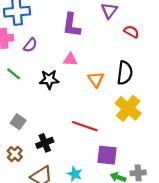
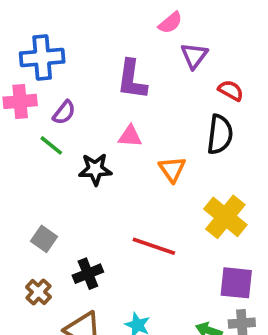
black semicircle: (125, 73) -> (220, 134), moved
green line: (14, 74) -> (51, 145), moved
purple square: (107, 155) -> (236, 283), moved

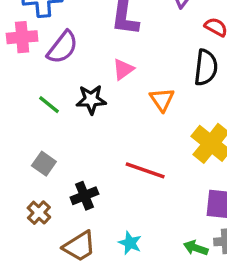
purple semicircle: (64, 112) -> (63, 47), size x1.5
pink triangle: (130, 136) -> (123, 69), turned -40
green line: (51, 145) -> (49, 105), moved

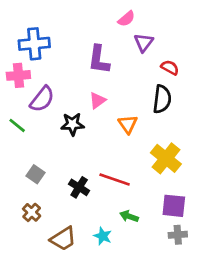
purple semicircle: (63, 47) -> (42, 99), moved
green line: (49, 105) -> (17, 125), moved
black cross: (84, 196) -> (79, 187), moved, turned -36
green arrow: (196, 248) -> (129, 216), moved

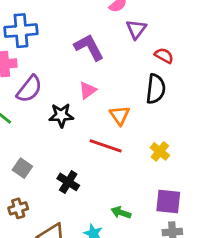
purple L-shape: (99, 60) -> (89, 47), turned 144
yellow cross: (166, 158) -> (160, 151), size x0.6
red line: (115, 179) -> (106, 146), moved
brown cross: (32, 212) -> (18, 208), turned 30

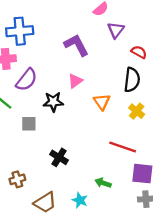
red line: (106, 146) -> (123, 147), moved
yellow cross: (160, 151) -> (137, 111), moved
gray square: (22, 168) -> (29, 124), moved, turned -35

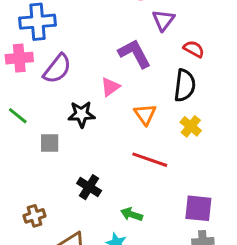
purple L-shape: (76, 45) -> (135, 54), moved
purple semicircle: (27, 80) -> (57, 69), moved
red line: (123, 147) -> (150, 160), moved
green arrow: (103, 183) -> (132, 214), moved

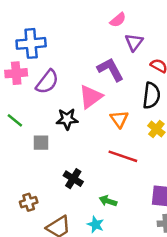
pink triangle: (110, 87) -> (91, 97), size x1.5

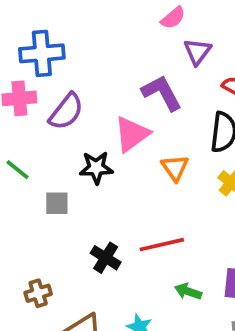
red line: (123, 156) -> (162, 245), moved, turned -32
green arrow: (108, 201) -> (188, 291), moved

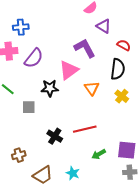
purple triangle: (197, 52) -> (104, 26), turned -35
blue cross: (42, 53) -> (21, 27), size x0.7
green arrow: (188, 291) -> (99, 154), turned -48

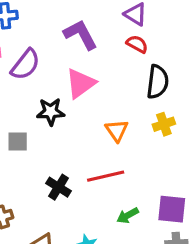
red semicircle: (124, 45) -> (137, 44), moved
purple L-shape: (85, 48) -> (81, 35), moved
orange triangle: (92, 88) -> (117, 131), moved
yellow cross: (122, 96) -> (164, 124), turned 32

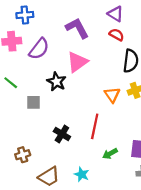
black star: (51, 112) -> (56, 82), turned 30
orange triangle: (117, 131) -> (112, 95), moved
red line: (106, 176) -> (95, 126), turned -65

